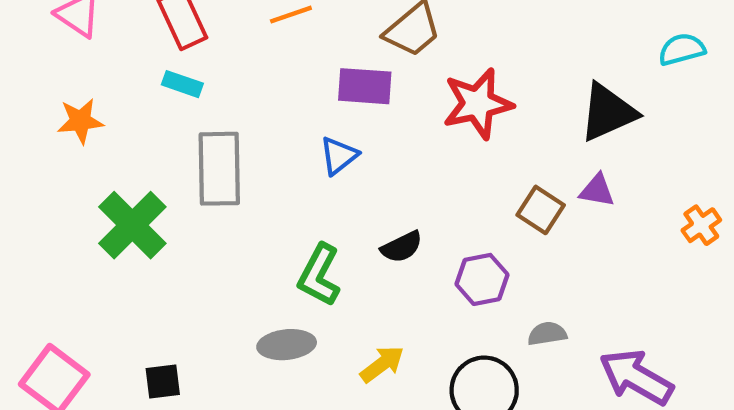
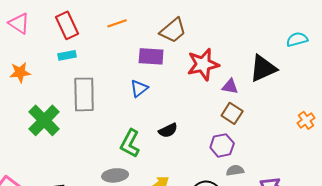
cyan rectangle: (182, 84) -> (67, 55), turned -30
purple triangle: (597, 190) -> (230, 86), moved
purple hexagon: (482, 279) -> (222, 145), moved

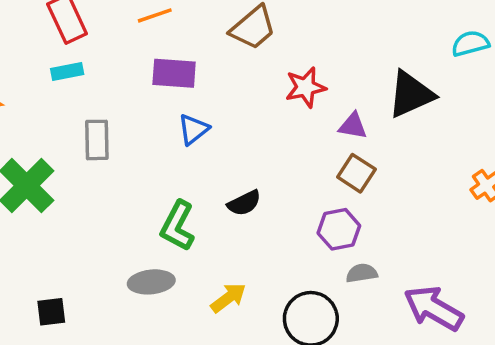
purple rectangle: (151, 56) -> (174, 73), moved
red star: (203, 64) -> (306, 87), size x0.7
gray rectangle: (84, 94) -> (97, 140), size x0.7

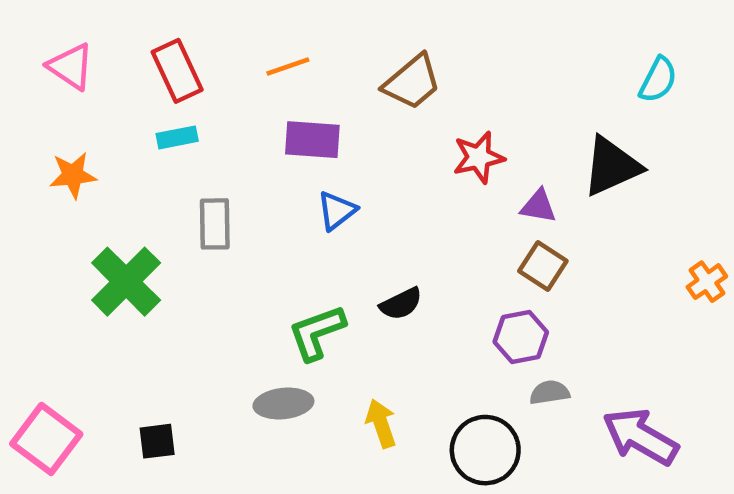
cyan semicircle: (470, 43) -> (658, 80), moved, turned 132
green L-shape: (178, 226) -> (317, 333), turned 42
yellow arrow: (228, 298) -> (381, 423), turned -72

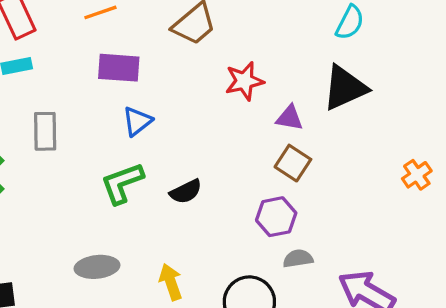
cyan semicircle: (658, 80) -> (350, 22), moved
green L-shape: (317, 333) -> (122, 183), moved

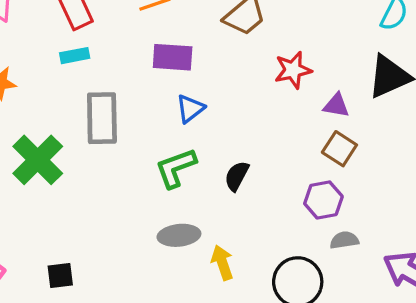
gray rectangle: (45, 131) -> (102, 118), size x1.4
black semicircle: (186, 192) -> (237, 176), turned 144
gray ellipse: (97, 267) -> (179, 235), moved

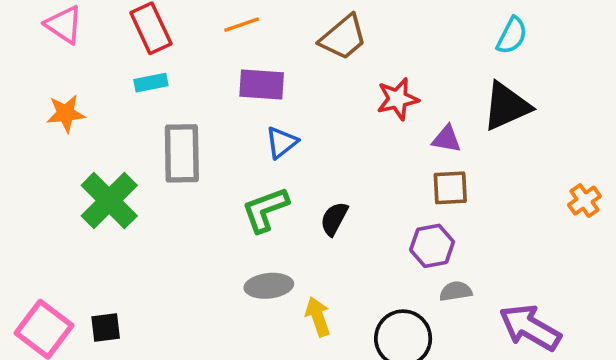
brown square: (339, 149) -> (450, 188), turned -36
black square: (60, 275) -> (106, 328), moved

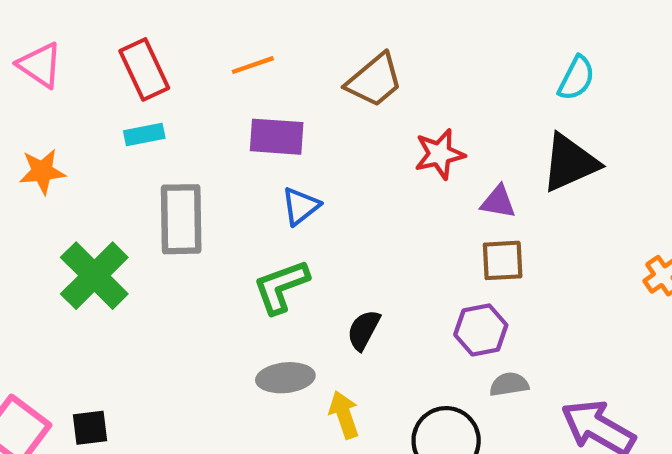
black semicircle: (334, 219) -> (364, 330), moved

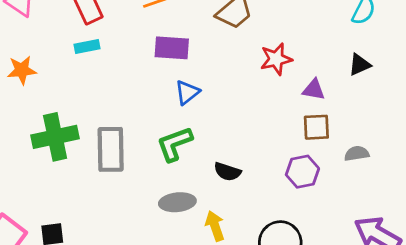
black triangle: (570, 163) -> (359, 65), size x0.6
gray rectangle: (181, 219) -> (111, 149), moved
green cross: (94, 276) -> (55, 137), turned 33
black semicircle: (364, 330) -> (227, 172), turned -100
gray semicircle: (509, 384) -> (357, 154), moved

